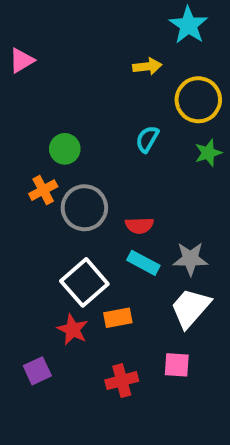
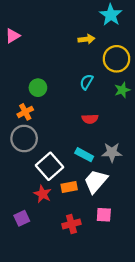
gray circle: (84, 208) -> (24, 139), moved
red semicircle: (139, 225) -> (90, 119), moved
white trapezoid: (190, 308) -> (96, 181), moved

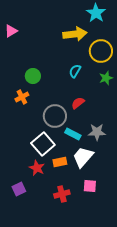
yellow arrow: (86, 39) -> (75, 34), size x1.6
red semicircle: (90, 119) -> (78, 103), turned 144
gray circle: (24, 139) -> (55, 116), moved

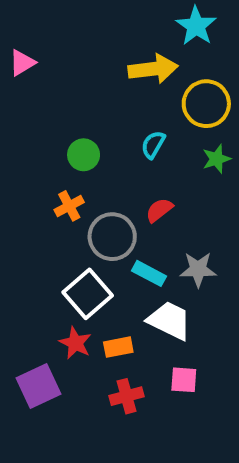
green circle: (33, 76) -> (84, 155), moved
orange cross: (22, 97) -> (69, 206), moved
white trapezoid: (83, 157) -> (169, 320), turned 75
orange rectangle: (60, 162) -> (118, 347), moved
purple square: (19, 189) -> (39, 386), size x1.5

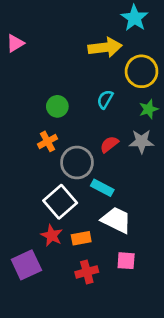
gray star: (198, 269) -> (142, 141), moved

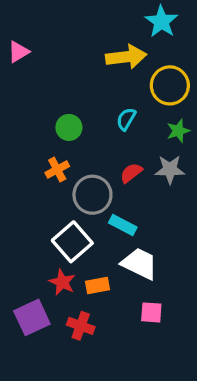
red cross: (87, 272) -> (81, 326), moved, turned 35

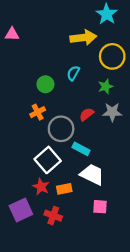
pink triangle: (18, 52) -> (12, 34), turned 32
cyan semicircle: (126, 119) -> (73, 73), moved
green star: (178, 131) -> (106, 86), moved

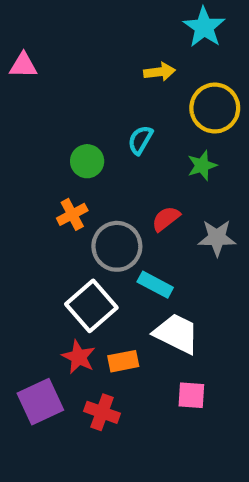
yellow arrow: (83, 38) -> (159, 72), size x0.6
gray star: (112, 112) -> (217, 238), moved

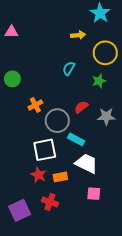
green circle: (87, 161) -> (12, 79), moved
white square: (91, 306) -> (45, 150), turned 30
purple square: (40, 402) -> (20, 210), moved

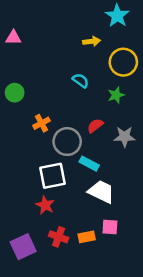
cyan semicircle: (69, 68) -> (81, 80), turned 96
orange rectangle: (60, 177) -> (87, 237), moved

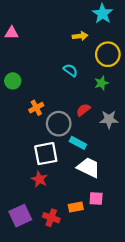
red cross: (59, 237) -> (51, 218), moved

